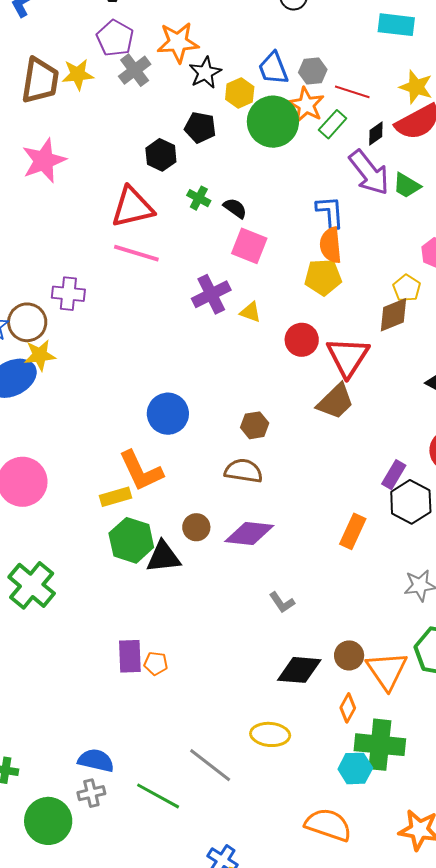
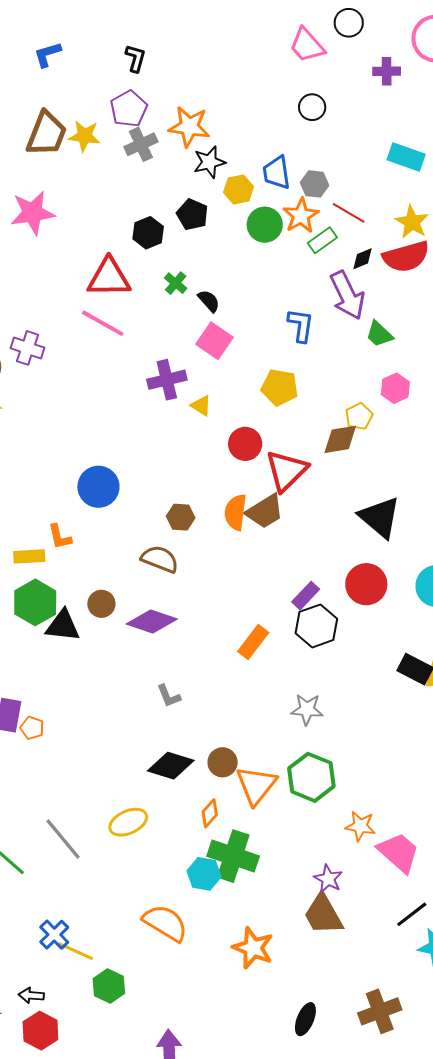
green circle: (273, 122) -> (265, 225), size x0.7
green trapezoid: (407, 186) -> (379, 334), moved
orange semicircle: (331, 245) -> (235, 512), moved
orange L-shape: (141, 471) -> (60, 537), size x0.6
yellow ellipse: (270, 734) -> (128, 822), turned -42

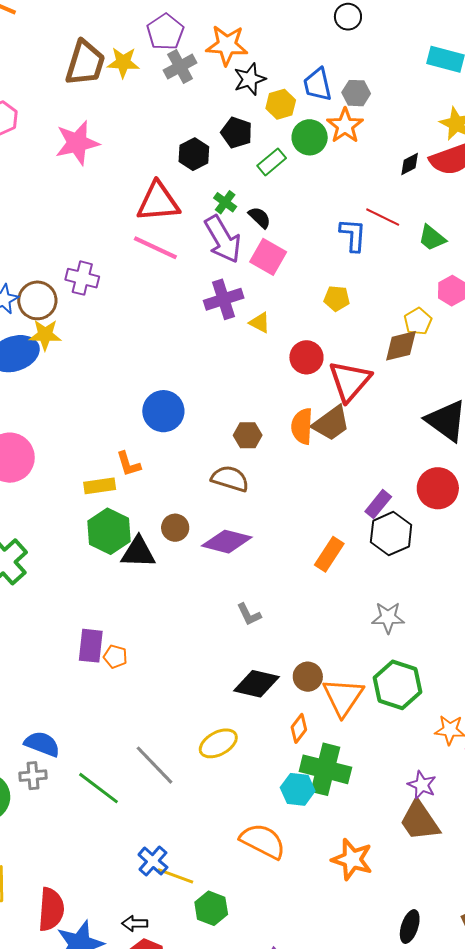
red line: (349, 213) -> (383, 217), moved
green rectangle: (322, 240) -> (272, 162), moved
purple arrow: (347, 295) -> (223, 239), moved
yellow pentagon: (280, 387) -> (337, 298), size x0.7

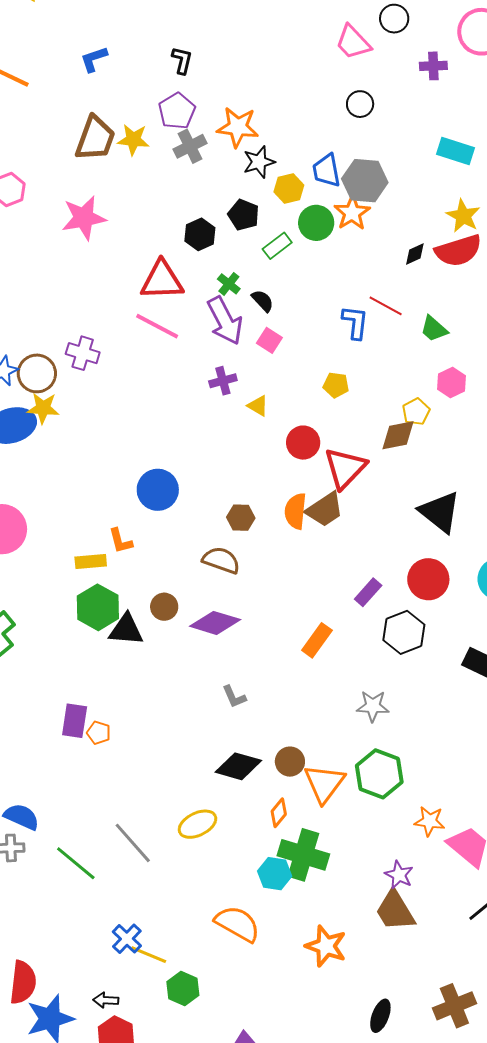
gray hexagon: (356, 93) -> (365, 181), size x1.6
pink square: (268, 257) -> (269, 340), size x0.7
purple cross: (224, 299) -> (223, 381), size x0.7
black hexagon: (391, 534) -> (404, 632), moved

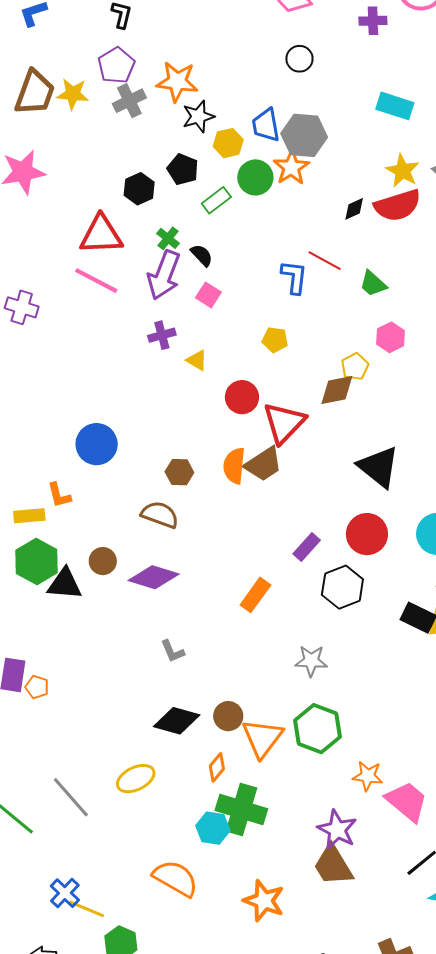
purple arrow: (225, 321) -> (164, 275), turned 48
purple star: (399, 875) -> (337, 830), size x1.4

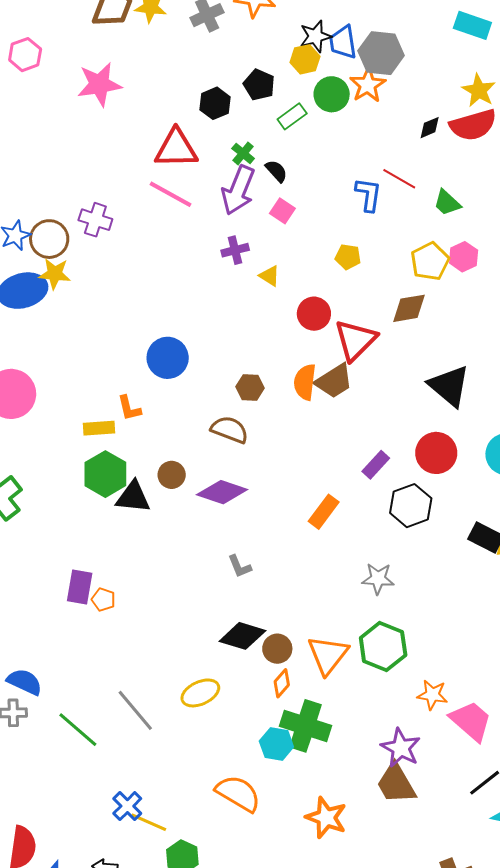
black star: (198, 116) -> (315, 36), moved
yellow pentagon: (355, 366) -> (430, 261), moved, size x1.4
brown circle: (228, 716) -> (277, 649), moved

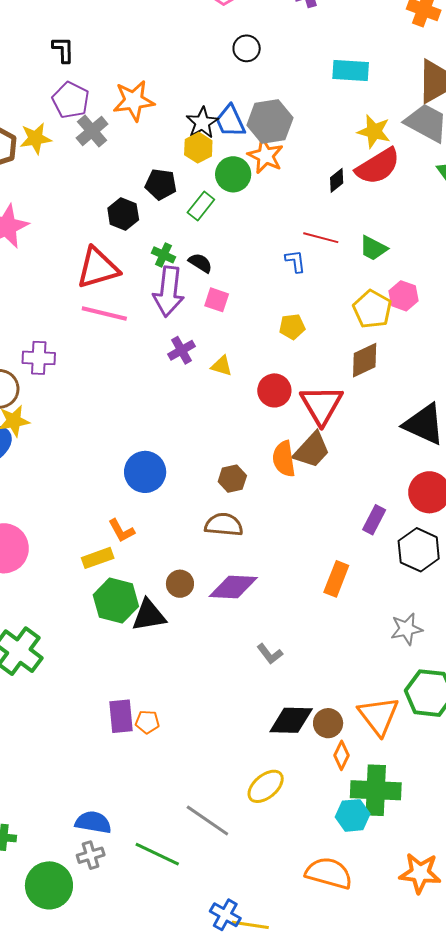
blue L-shape: (368, 195) -> (295, 261), size x0.7

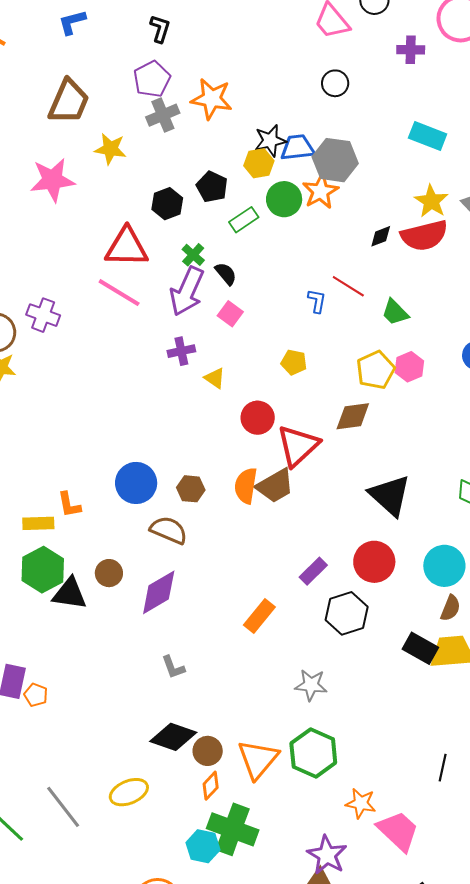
blue trapezoid: (230, 121) -> (298, 148), turned 90
yellow star: (36, 138) -> (110, 149), moved
blue circle: (145, 472) -> (136, 483), moved
purple diamond: (233, 587) -> (159, 592), turned -51

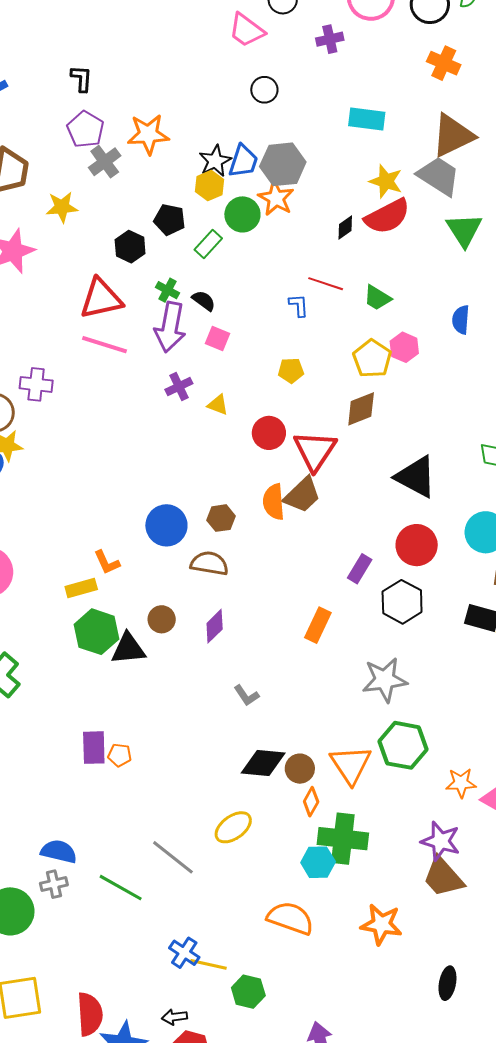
blue trapezoid: (298, 148) -> (243, 161), turned 129
purple diamond: (159, 592) -> (215, 626), size x0.7
gray star: (311, 685) -> (385, 680), size x1.4

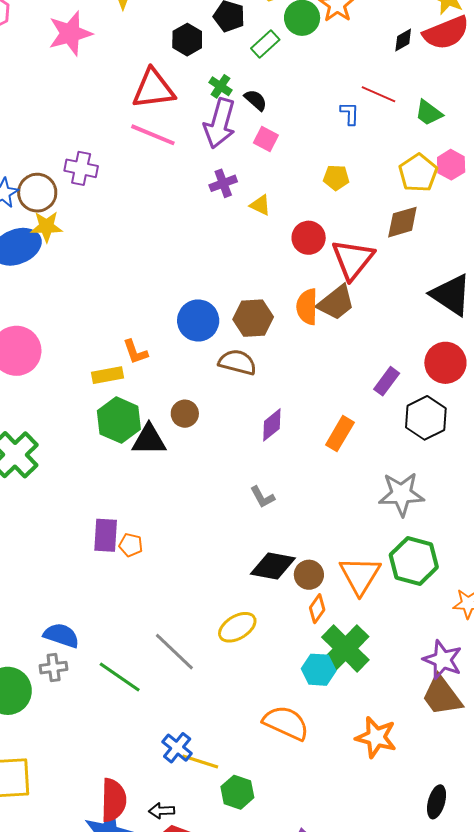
brown hexagon: (221, 518) -> (253, 318), size x1.4
purple diamond: (215, 626) -> (272, 425), moved
green cross: (343, 839) -> (345, 648), turned 33
red semicircle: (90, 1014) -> (113, 800), moved

